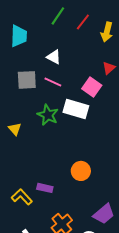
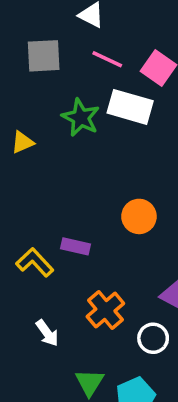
pink line: (53, 82) -> (107, 59), moved
yellow triangle: (15, 129) -> (22, 142), turned 48

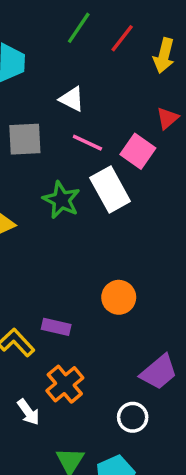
white rectangle: (130, 107) -> (110, 190), turned 45
orange cross: (105, 310) -> (65, 384), moved

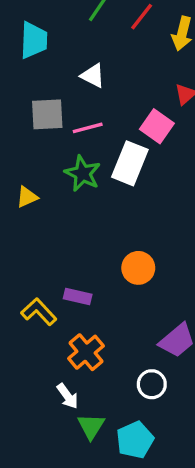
pink line: (87, 143) -> (88, 128), moved, turned -40
white rectangle: (110, 190) -> (130, 163), turned 51
white arrow: (28, 412) -> (67, 396), moved

